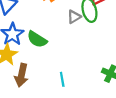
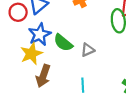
gray triangle: (74, 17) -> (88, 50), moved

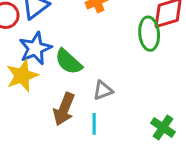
gray triangle: (88, 50) -> (103, 90), moved
brown arrow: (43, 76) -> (64, 109), moved

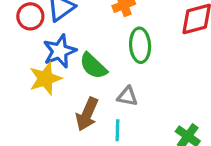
green ellipse: (149, 34) -> (140, 45), moved
gray triangle: (103, 90) -> (127, 96), turned 30

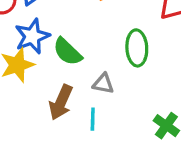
green ellipse: (140, 45) -> (137, 48), moved

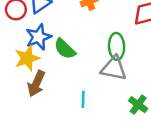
gray triangle: (103, 84) -> (114, 68), moved, size x1.6
brown arrow: (61, 102) -> (36, 84), moved

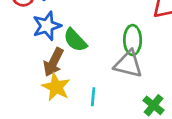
yellow star: (27, 58) -> (56, 87), moved, turned -30
brown arrow: (36, 84) -> (53, 62), moved

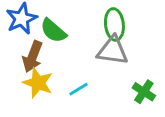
cyan line: (93, 97) -> (79, 89), turned 60

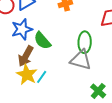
cyan line: (79, 89) -> (42, 77), moved, turned -32

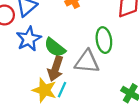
brown arrow: (26, 56) -> (55, 69), moved
gray triangle: (81, 60) -> (87, 62), moved

